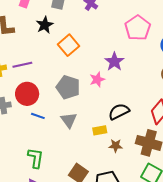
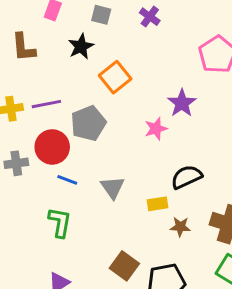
gray pentagon: (68, 87) -> (88, 123), moved, turned 30
green L-shape: (36, 158) -> (60, 222), moved

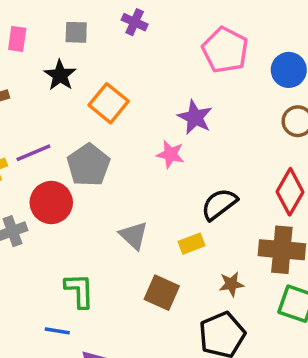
pink star: (156, 129) -> (170, 154), turned -30
blue line: (67, 180) -> (57, 331), moved
brown star: (180, 227) -> (231, 284), moved
brown square: (124, 266) -> (162, 293), moved

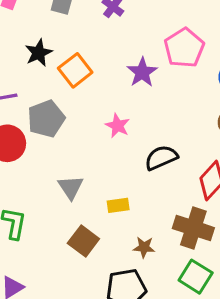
black star: (60, 75) -> (39, 53), moved
purple star: (195, 117) -> (142, 72), moved
black semicircle: (219, 204) -> (161, 158), moved

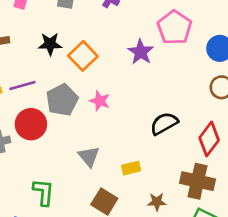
black star: (39, 53) -> (50, 44), turned 30
pink star: (118, 126) -> (100, 101), moved

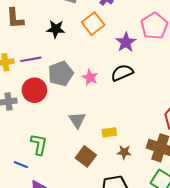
orange square: (83, 56) -> (93, 24), moved
black semicircle: (164, 124) -> (122, 73), moved
brown star: (157, 202) -> (124, 152), moved

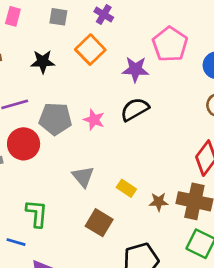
purple star: (126, 42) -> (135, 69), turned -30
gray pentagon: (61, 74) -> (55, 119), turned 30
yellow rectangle: (109, 132) -> (126, 188), turned 48
brown star: (124, 152) -> (159, 202), moved

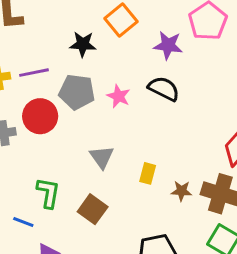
black star: (43, 62) -> (83, 44), moved
black semicircle: (135, 109) -> (164, 89), turned 52
yellow rectangle: (126, 188) -> (148, 173), turned 66
brown square: (99, 223) -> (93, 209), moved

